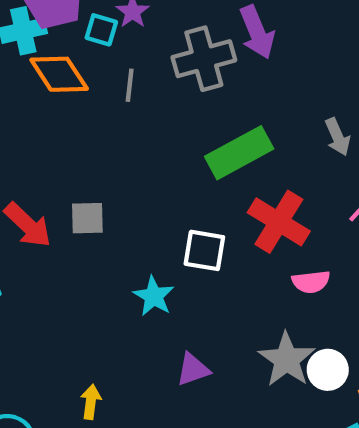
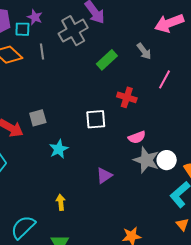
green rectangle: (239, 153) -> (107, 60), moved, size x0.7
red cross: (279, 222) -> (127, 97), size x0.7
pink semicircle: (311, 282) -> (137, 137), moved
cyan star: (154, 296) -> (59, 149), moved, turned 30

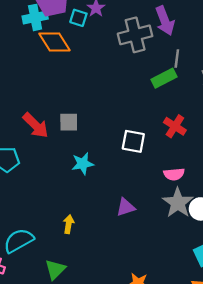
gray line: (42, 51) -> (177, 58), moved

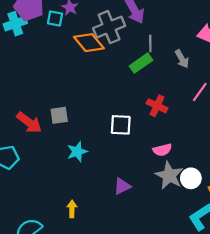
orange diamond: (55, 42) -> (89, 43), moved

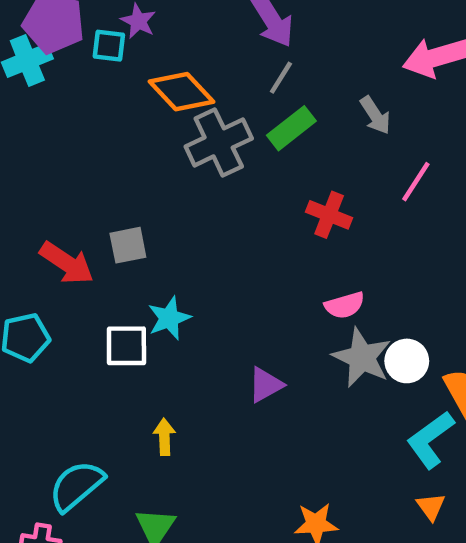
gray cross: (109, 27) -> (219, 142), moved
gray line: (150, 43) -> (281, 78), moved, turned 35
white square: (121, 125) -> (126, 346), moved

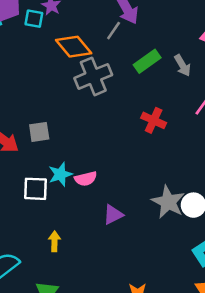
gray line: (281, 78) -> (114, 31), moved
green rectangle: (291, 128) -> (147, 61), moved
pink semicircle: (345, 305) -> (86, 179), moved

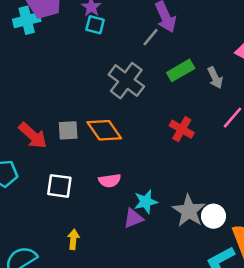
cyan square: (34, 19) -> (95, 25), moved
orange diamond: (74, 47) -> (104, 130), moved
gray cross: (93, 76) -> (126, 81), turned -36
cyan star: (60, 174) -> (146, 202), moved

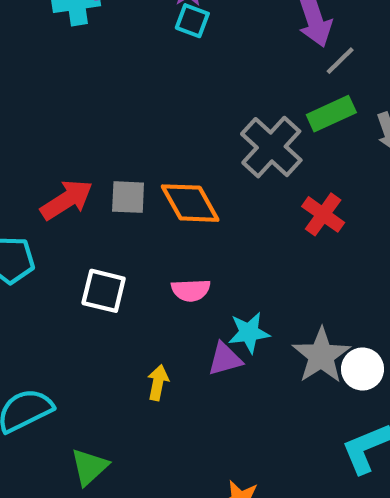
gray line: (150, 37) -> (340, 61), moved
gray cross: (126, 81) -> (271, 147), moved
red arrow: (33, 135) -> (67, 200), turned -80
yellow arrow: (73, 239) -> (158, 383), moved

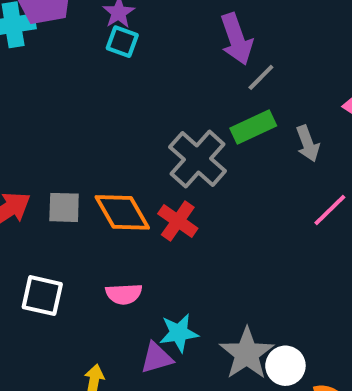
red cross: (323, 214) -> (178, 221), moved

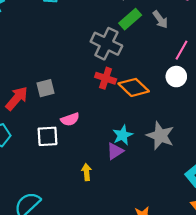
orange diamond: (122, 212) -> (134, 87), moved
pink semicircle: (124, 294) -> (70, 119), moved
white circle: (285, 366) -> (176, 77), moved

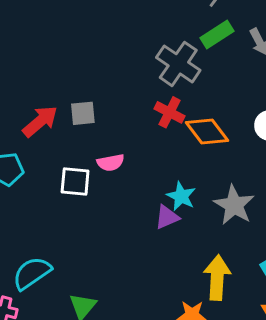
cyan star: (123, 135) -> (181, 196), turned -30
yellow arrow: (87, 172) -> (217, 278), moved, size x1.8

